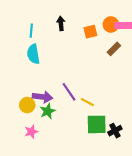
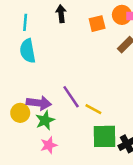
pink star: (31, 132) -> (49, 145), moved

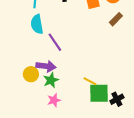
purple line: (71, 97) -> (55, 42), moved
yellow line: (93, 109) -> (90, 81), moved

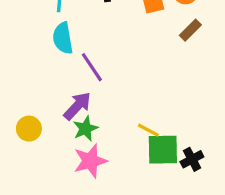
purple arrow: (46, 66) -> (77, 106), turned -54
yellow circle: (31, 74) -> (29, 129), moved
pink star: (54, 100) -> (90, 161), size x1.5

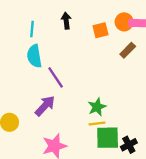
green star: (85, 129) -> (97, 107), moved
yellow line: (148, 130) -> (97, 123), turned -35

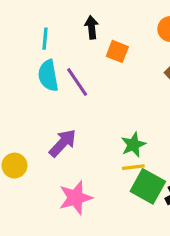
orange square: (100, 30) -> (117, 51), moved, turned 35
purple line: (56, 77) -> (77, 82), moved
green square: (108, 138) -> (148, 186), turned 30

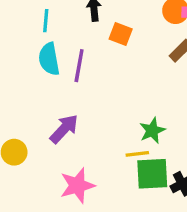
purple line: (77, 82) -> (79, 66), turned 44
green star: (133, 145) -> (152, 131), moved
green square: (148, 186) -> (152, 174), turned -32

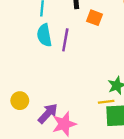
purple arrow: (64, 129) -> (48, 113), moved

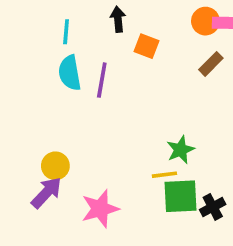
yellow circle: (20, 101) -> (55, 166), moved
purple arrow: (48, 113) -> (46, 193), moved

